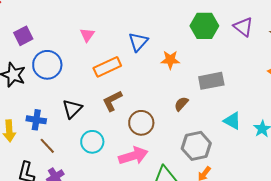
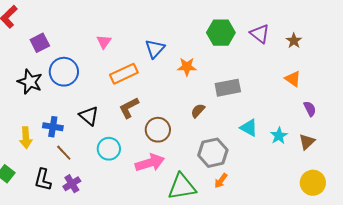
black triangle: (72, 109) -> (89, 116), turned -35

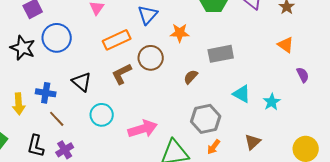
brown circle: (158, 130) -> (151, 58), moved
brown triangle: (307, 142) -> (253, 142), moved

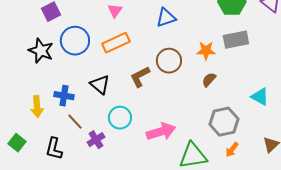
blue triangle: (148, 15) -> (166, 18), turned 30
orange star: (180, 33) -> (206, 51), moved
orange rectangle: (117, 40) -> (116, 43), moved
gray rectangle: (221, 54) -> (236, 40), moved
purple cross: (65, 150) -> (96, 140), moved

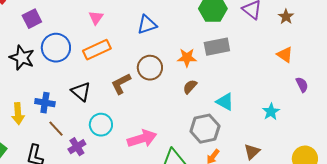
cyan triangle: (260, 97) -> (225, 102), moved

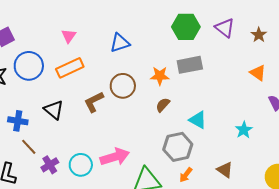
cyan circle: (101, 125) -> (81, 165), moved
brown triangle: (252, 152) -> (225, 170), turned -42

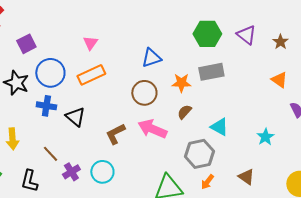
blue triangle: (120, 43) -> (151, 58), moved
brown L-shape: (94, 102) -> (115, 134), moved
blue cross: (18, 121) -> (46, 106), moved
pink arrow: (115, 157) -> (152, 129), moved, turned -140

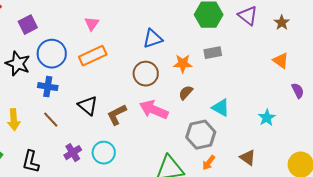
gray rectangle: (211, 72) -> (213, 53), size x0.7
black triangle: (75, 117) -> (88, 106), moved
brown line: (50, 154) -> (51, 120), moved

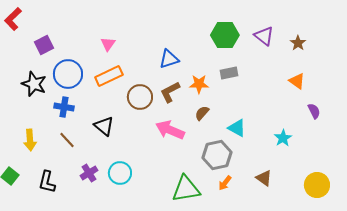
brown circle: (146, 74) -> (140, 97), moved
brown L-shape: (117, 115) -> (170, 92), moved

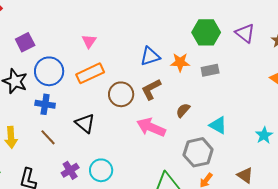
orange star: (199, 84) -> (180, 62), moved

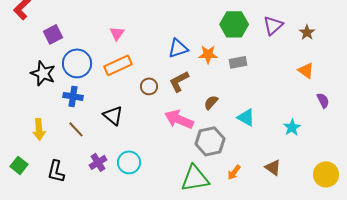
purple triangle: (245, 33) -> (273, 25), turned 40
brown circle: (121, 94) -> (149, 86), size x0.7
gray hexagon: (198, 152) -> (210, 141), moved

